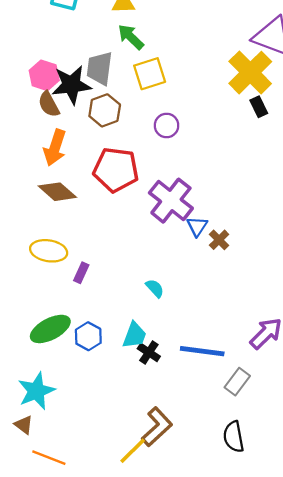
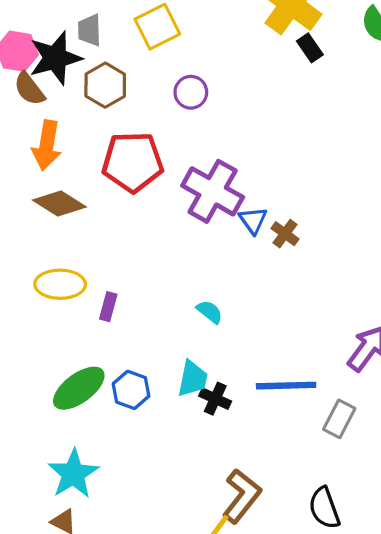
gray trapezoid: (99, 68) -> (89, 30), size x0.7
black semicircle: (234, 437) -> (324, 508), moved

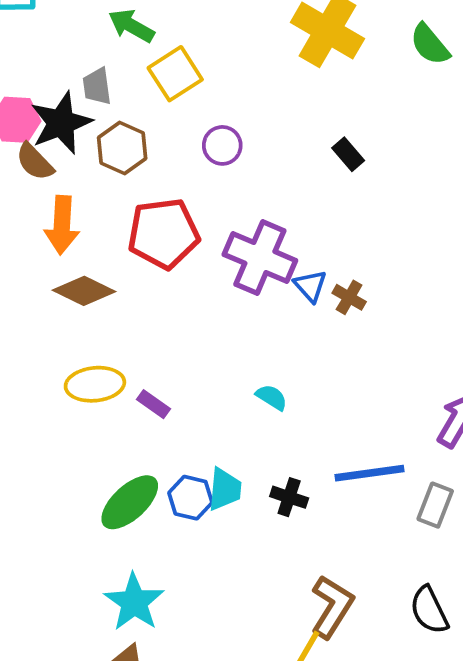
black rectangle: (310, 48) -> (348, 154), moved
purple rectangle: (108, 307) -> (153, 404), turned -64
cyan trapezoid: (192, 379) -> (225, 489), moved

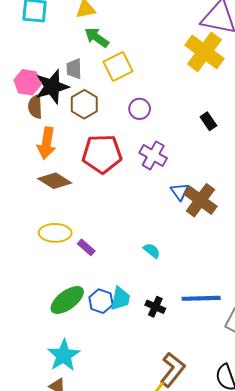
brown semicircle: (35, 162) -> (35, 107), turned 35
purple cross: (260, 257) -> (153, 155), moved, size x0.7
brown cross: (349, 297) -> (200, 200), size x1.8

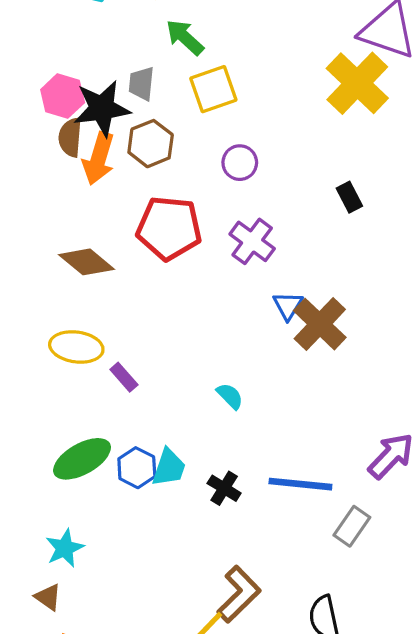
orange arrow: (46, 143) -> (98, 159), moved
cyan star: (64, 355) -> (65, 548), size x0.7

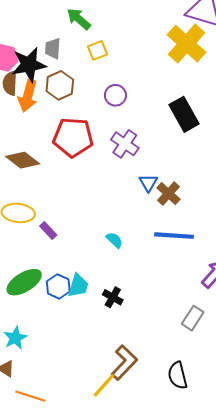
yellow square: (213, 89) -> (97, 50), size x0.7
black rectangle: (349, 197) -> (184, 114), size x1.8
brown cross: (320, 324) -> (168, 194), size x0.7
blue line: (300, 484) -> (174, 236), moved

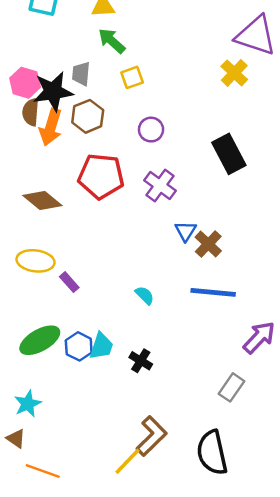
yellow cross: (187, 44) -> (234, 73), size x0.6
black semicircle: (178, 375) -> (212, 453), size x1.4

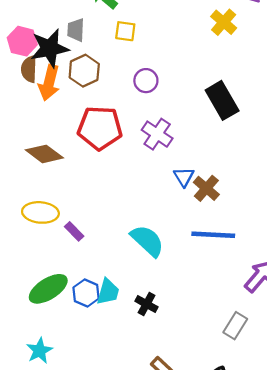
yellow square: (132, 77) -> (125, 31), turned 30
cyan semicircle: (145, 295) -> (147, 241), size x1.8

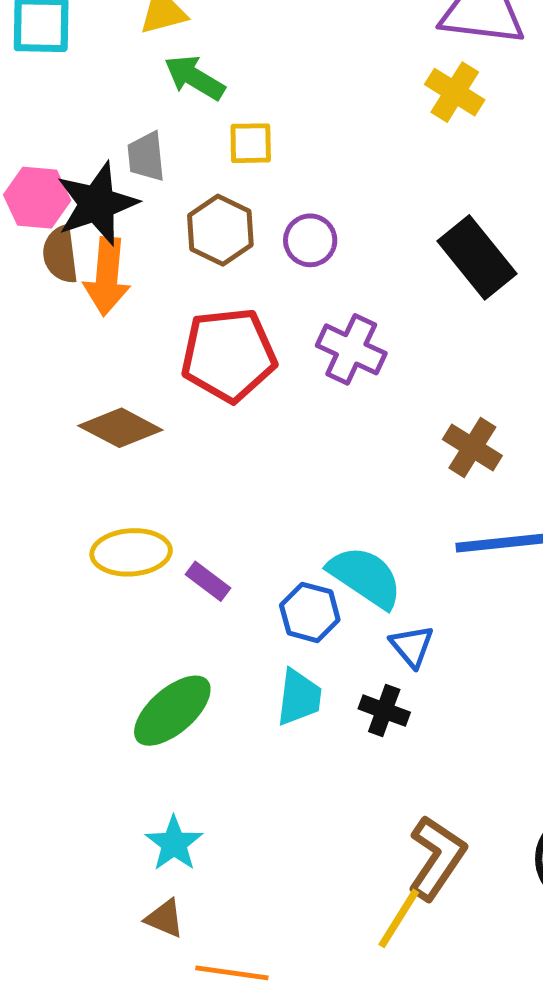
brown hexagon: (84, 71) -> (220, 230), moved
blue triangle: (184, 177) -> (412, 646), moved
blue hexagon: (86, 293) -> (310, 612), moved

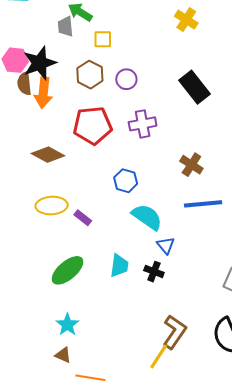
gray trapezoid: (146, 157) -> (65, 27), moved
purple cross: (351, 349) -> (143, 124), turned -36
blue hexagon: (310, 612) -> (126, 181), moved

